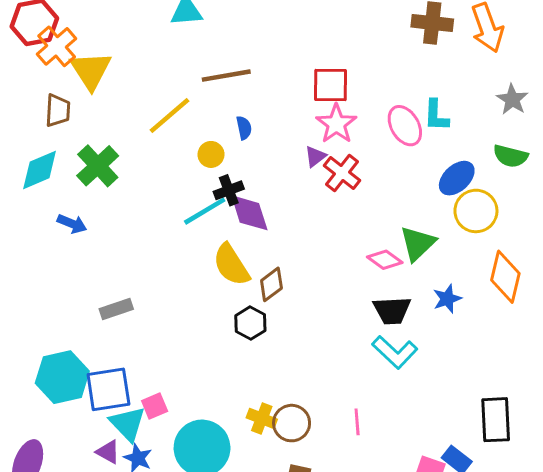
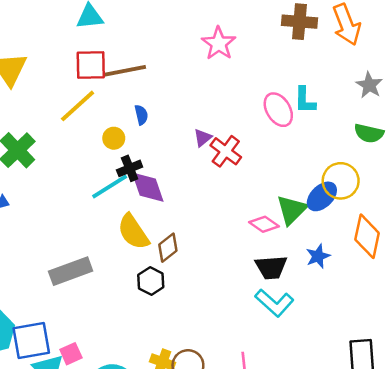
red square: (331, 85) -> (91, 65), moved
pink star: (336, 124) -> (219, 43), moved
blue ellipse: (457, 178) -> (322, 196), moved
gray rectangle: (116, 309) -> (71, 271), moved, size x1.5

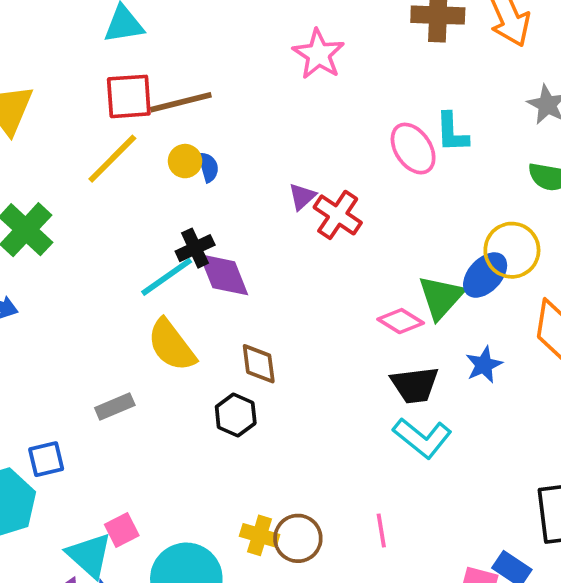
yellow circle: (114, 138) -> (185, 161), moved
yellow semicircle: (133, 232) -> (171, 345), moved
brown diamond: (168, 248) -> (259, 364), turned -56
gray rectangle: (71, 271) -> (115, 406), size x0.6
blue square: (31, 340) -> (46, 459), moved, size x0.6

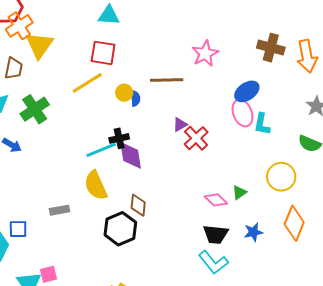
brown line: (181, 102) -> (167, 80), moved
cyan L-shape: (452, 132) -> (262, 124), moved
blue ellipse: (485, 275) -> (247, 91), moved
green triangle: (441, 297) -> (239, 192), size x0.6
black hexagon: (236, 415) -> (120, 229), size x1.5

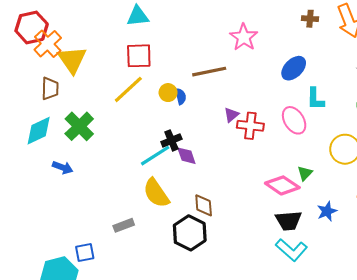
brown cross: (271, 48) -> (310, 19), size x0.6
pink ellipse: (242, 113) -> (294, 120), moved
red cross: (196, 138) -> (250, 126), turned -30
purple diamond: (131, 155) -> (186, 156), size x0.7
pink diamond: (216, 200) -> (282, 185), size x1.4

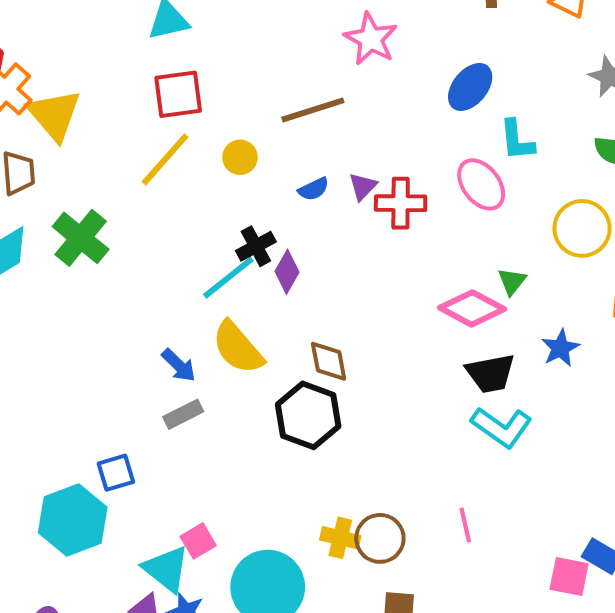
blue semicircle: (181, 96) -> (314, 189), moved, turned 84
purple diamond: (186, 156) -> (287, 272), turned 55
blue arrow: (63, 168) -> (179, 365), moved, turned 30

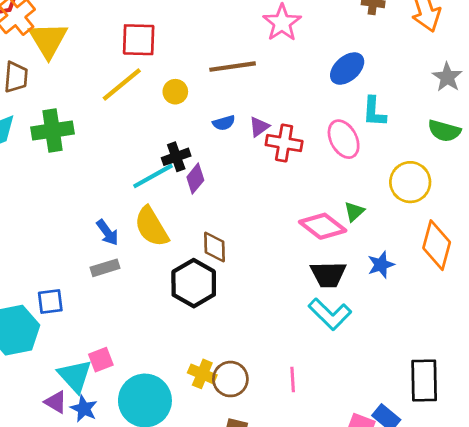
green cross: (81, 238) -> (53, 130), turned 33

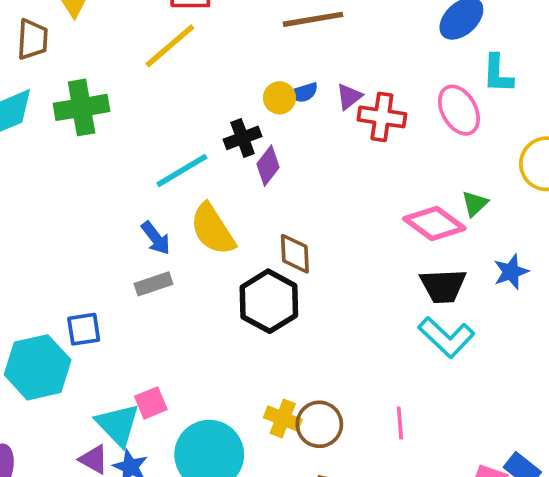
yellow circle: (175, 92) -> (279, 98), moved
cyan line: (153, 176) -> (182, 170), moved

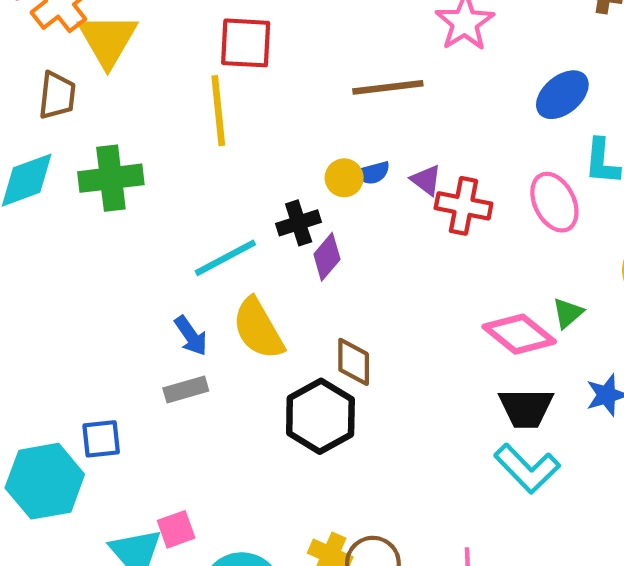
yellow line: (170, 46) -> (218, 111), turned -58
purple triangle: (349, 97) -> (426, 180), turned -48

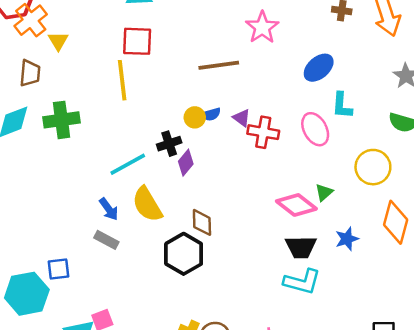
yellow triangle: (108, 40) -> (58, 41), size x0.6
gray rectangle: (186, 390) -> (106, 240), turned 45
cyan L-shape: (527, 468) -> (302, 282), turned -30

